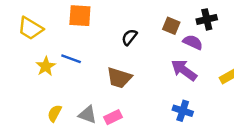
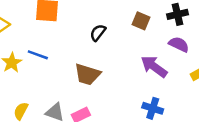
purple semicircle: (193, 42) -> (179, 44), moved

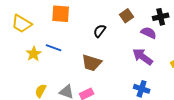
brown square: (141, 21) -> (127, 16), moved, turned 32
purple semicircle: (179, 44) -> (149, 33), moved

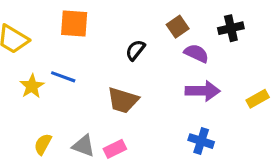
purple semicircle: (149, 33) -> (196, 53), moved
purple arrow: (143, 57) -> (203, 91), turned 145

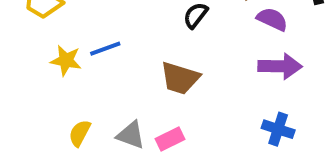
blue line: (63, 77) -> (105, 49), turned -40
yellow star: (32, 86) -> (66, 60), turned -30

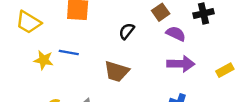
blue line: (105, 49) -> (69, 52), turned 30

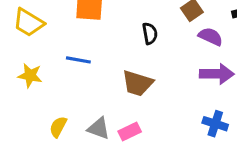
black semicircle: (127, 31) -> (150, 33), turned 132
yellow star: (44, 60) -> (30, 75), moved

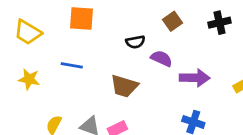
black semicircle: (150, 33) -> (135, 42), turned 90
purple semicircle: (211, 37) -> (162, 58), moved

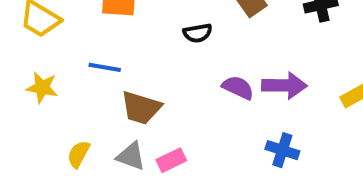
purple semicircle: (162, 58) -> (238, 88), moved
brown trapezoid: (124, 86) -> (141, 108), moved

